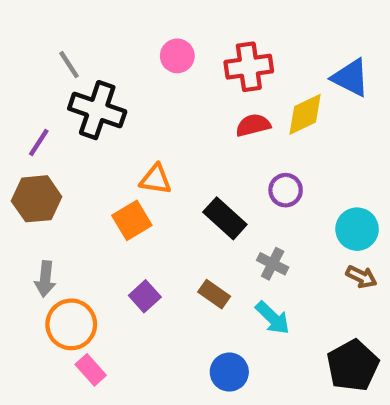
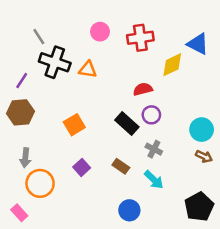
red semicircle: (253, 125) -> (143, 89), moved
orange triangle: (156, 179) -> (88, 70), moved
purple circle: (286, 190) -> (151, 115), moved
pink rectangle: (91, 370) -> (19, 213), moved

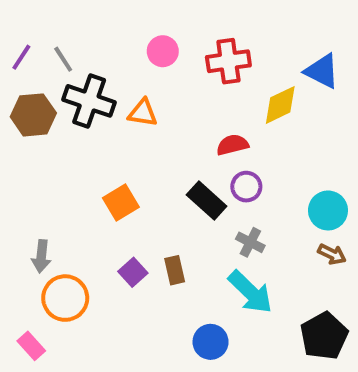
purple line: (22, 81) -> (21, 57), moved
brown hexagon: (20, 112) -> (33, 115), moved
brown rectangle: (121, 166) -> (175, 270), moved, turned 42
cyan arrow: (154, 180) -> (250, 292), size x1.4

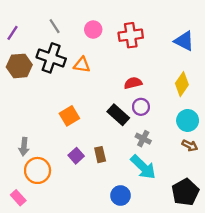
gray line: (63, 59) -> (55, 26), moved
yellow diamond: (280, 105) -> (182, 84), moved, turned -30

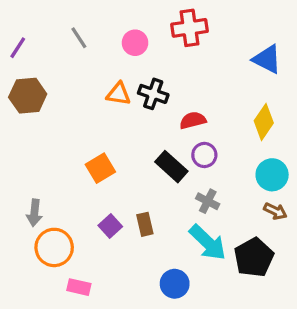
red cross: (131, 35) -> (189, 28), moved
black cross: (51, 58) -> (153, 94), moved, size x0.7
black pentagon: (185, 192) -> (254, 257), moved
pink rectangle: (18, 198) -> (79, 287), moved, turned -35

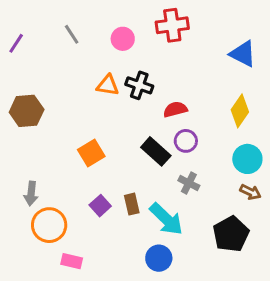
brown hexagon: (28, 96) -> (27, 111), moved
cyan arrow: (208, 242) -> (166, 219), moved

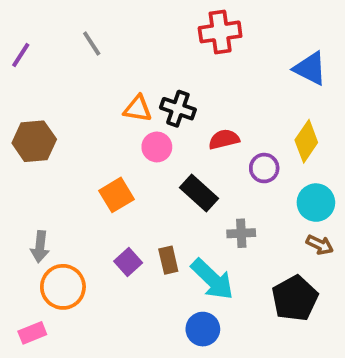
pink circle: (123, 39) -> (157, 147), moved
purple circle: (186, 141) -> (264, 168), moved
gray cross: (189, 183) -> (241, 233), turned -30
pink rectangle: (72, 261) -> (32, 333), moved, turned -35

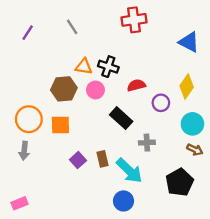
gray line: (92, 43) -> (72, 27), moved
purple line: (21, 55) -> (28, 33), moved
brown hexagon: (34, 141) -> (64, 89), moved
orange square: (117, 195) -> (60, 125), moved, turned 30
orange circle: (63, 287) -> (29, 119), moved

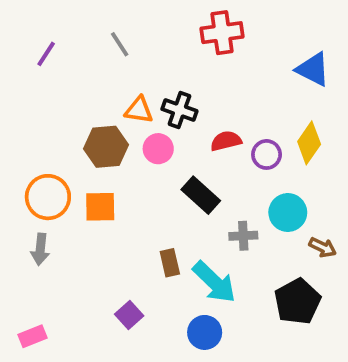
purple circle: (161, 103) -> (267, 154), moved
cyan circle: (192, 124) -> (288, 213), moved
purple square: (78, 160) -> (129, 315), moved

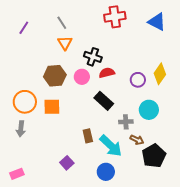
blue triangle: (313, 69) -> (157, 22), moved
orange triangle: (139, 110) -> (65, 43), moved, turned 49
red semicircle: (226, 141) -> (107, 73), moved
brown arrow: (323, 247) -> (137, 140), moved

